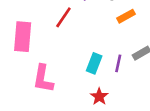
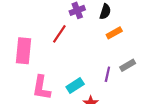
cyan rectangle: (94, 63) -> (75, 85), moved, turned 36

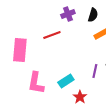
red line: (59, 34) -> (52, 35), turned 36

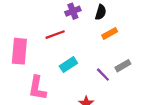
purple line: (95, 71) -> (103, 75), turned -56
cyan rectangle: (66, 81) -> (68, 65), moved

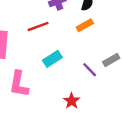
orange rectangle: (110, 33) -> (85, 25), moved

